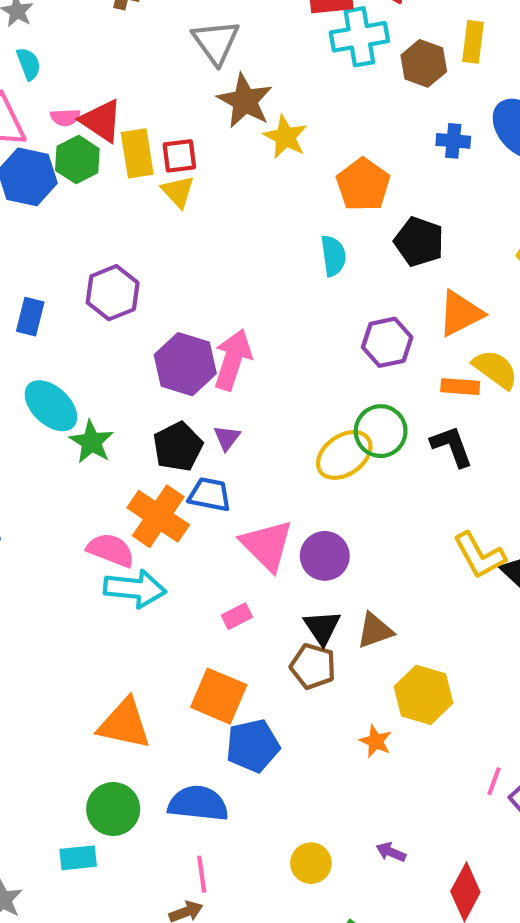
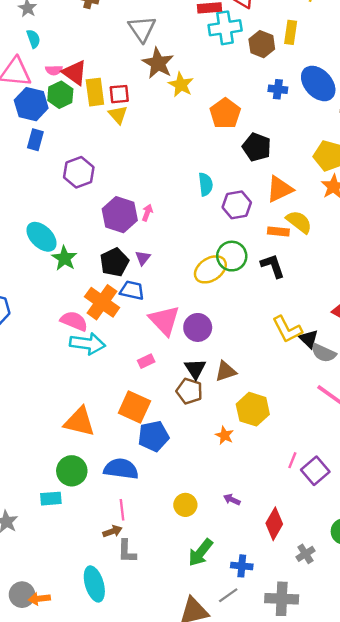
cyan semicircle: (333, 256) -> (206, 184), moved
blue rectangle: (30, 317) -> (35, 140), moved
pink arrow: (233, 360) -> (147, 213), size x0.5

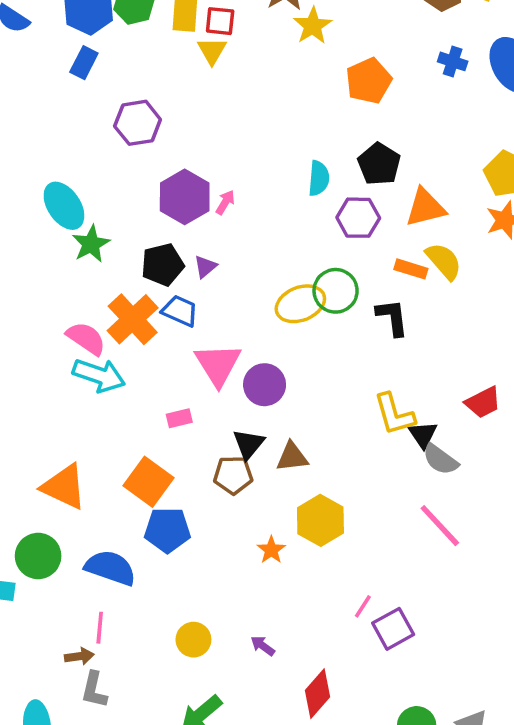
black pentagon: (257, 147) -> (379, 164), moved
brown pentagon: (189, 391) -> (233, 475), turned -30

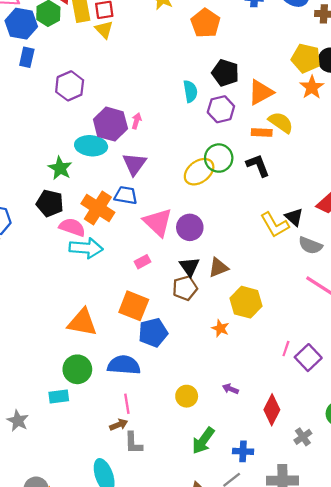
cyan ellipse: (64, 206) -> (91, 146), moved, turned -36
black pentagon: (163, 265) -> (50, 203), moved, turned -30
purple triangle: (205, 267) -> (134, 164), size x1.6
black triangle: (423, 435) -> (294, 217), moved

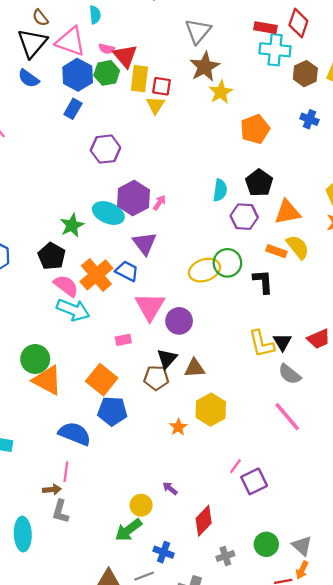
purple triangle: (134, 164) -> (145, 243), turned -30
green circle: (77, 369) -> (35, 359), moved
yellow circle: (187, 396) -> (141, 505), moved

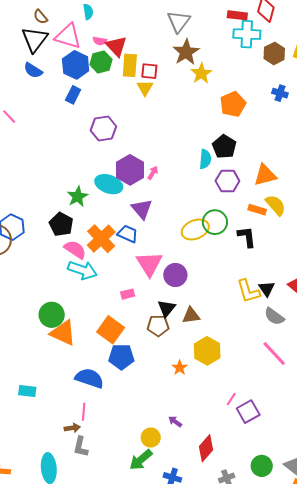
black pentagon: (259, 183) -> (224, 147), moved

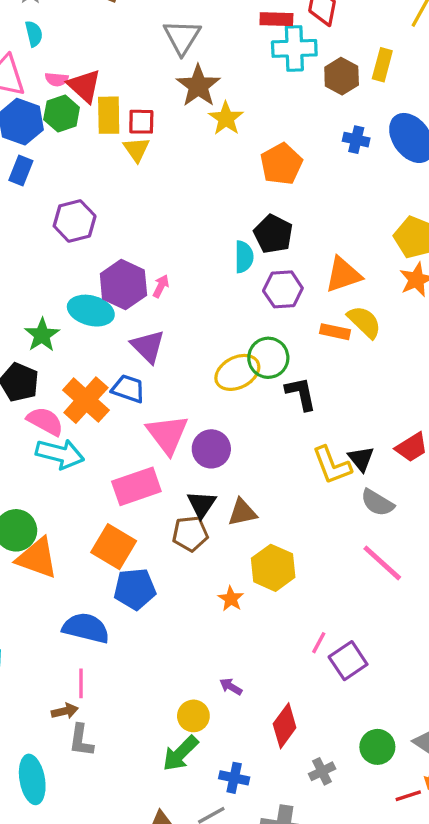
black L-shape: (247, 237) -> (301, 394), moved
pink rectangle: (128, 294) -> (136, 486), size x2.0

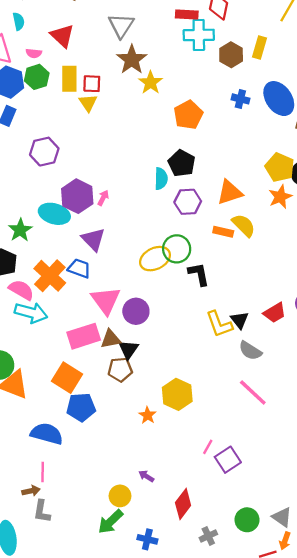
red triangle: (84, 86) -> (62, 36), moved
brown triangle: (242, 512) -> (111, 339), moved

